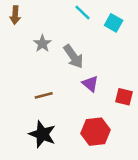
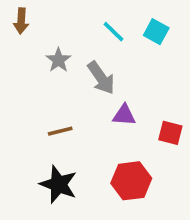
cyan line: (83, 13) -> (114, 32), moved
purple triangle: (90, 84) -> (124, 115), turned -36

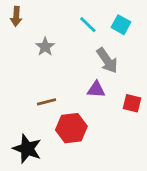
gray arrow: (101, 78) -> (107, 61), moved
red hexagon: (131, 181) -> (71, 128), moved
black star: (58, 184) -> (27, 149), moved

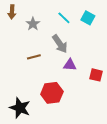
gray star: (45, 47) -> (33, 24), moved
gray arrow: (107, 61) -> (60, 44), moved
brown line: (47, 102) -> (34, 57), moved

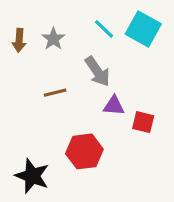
brown arrow: (12, 12) -> (19, 40), moved
cyan square: (88, 18) -> (143, 29), size x1.5
red square: (96, 75) -> (143, 122), moved

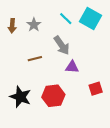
red square: (143, 122) -> (96, 89), moved, turned -32
black star: (32, 176) -> (20, 97), moved

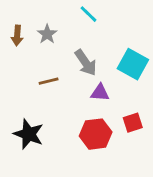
cyan line: (66, 19) -> (89, 14), moved
cyan square: (90, 19) -> (133, 64), moved
red hexagon: (53, 96) -> (96, 134), moved

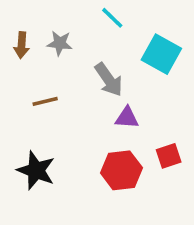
gray star: (47, 34) -> (60, 43), turned -30
cyan square: (133, 64) -> (161, 54), moved
brown line: (49, 81) -> (45, 101), moved

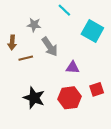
brown arrow: (22, 45) -> (12, 42), moved
gray arrow: (109, 80) -> (50, 47), moved
black star: (36, 170) -> (34, 98), moved

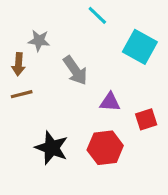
gray star: (34, 25) -> (39, 41), moved
brown line: (26, 58) -> (22, 94), moved
red square: (97, 89) -> (146, 119), moved

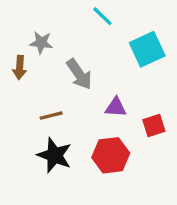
cyan square: (140, 47) -> (147, 49), turned 36
brown line: (22, 94) -> (51, 116), moved

